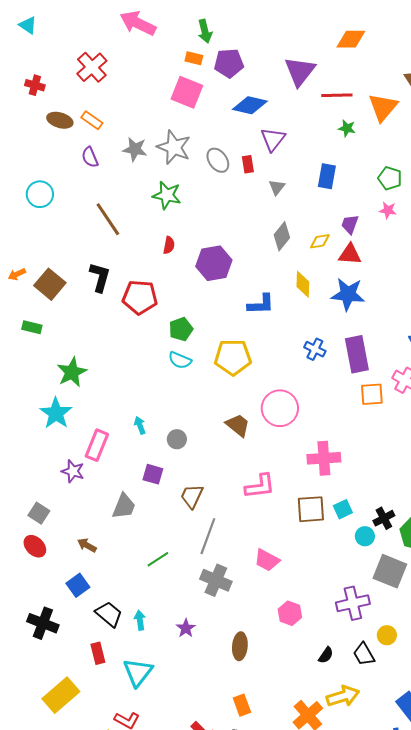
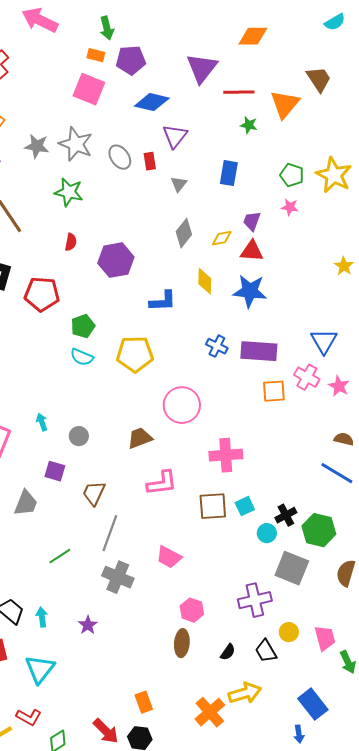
purple rectangle: (357, 354) -> (259, 351), turned -75
brown trapezoid: (238, 425) -> (140, 438), moved, turned -60
brown ellipse: (240, 646) -> (182, 643), moved

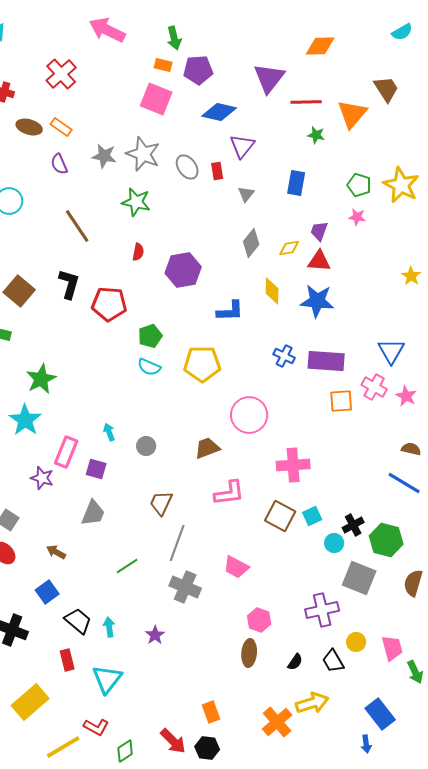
purple square: (55, 471) -> (96, 469), moved
brown square: (213, 506) -> (280, 516), turned 32

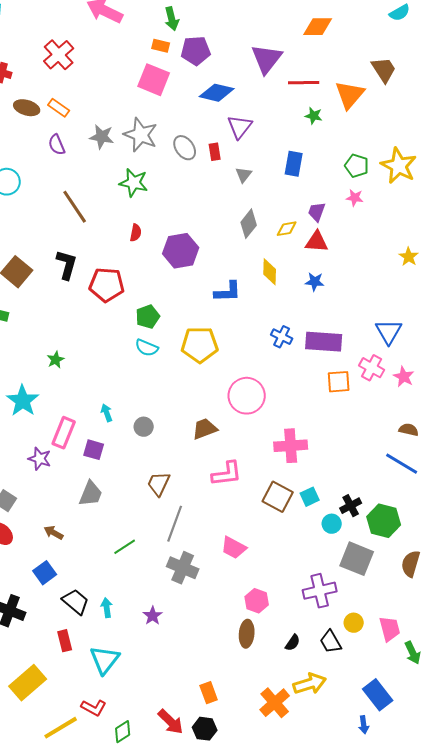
blue star: (317, 301) -> (315, 282), size x0.6
green star: (41, 379) -> (56, 360), moved, size x0.6

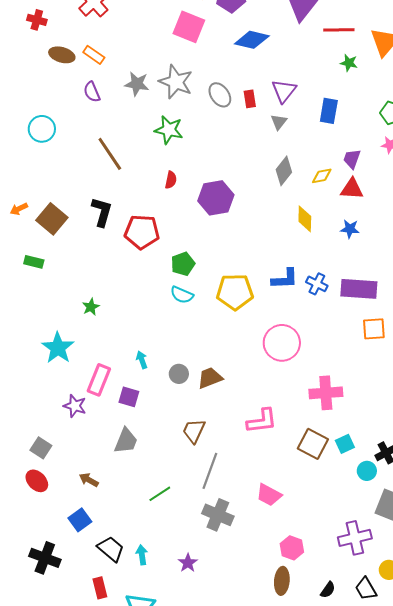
purple triangle: (240, 127) -> (284, 91), moved
blue L-shape: (228, 292) -> (285, 279), moved
brown trapezoid: (205, 429) -> (210, 378), moved

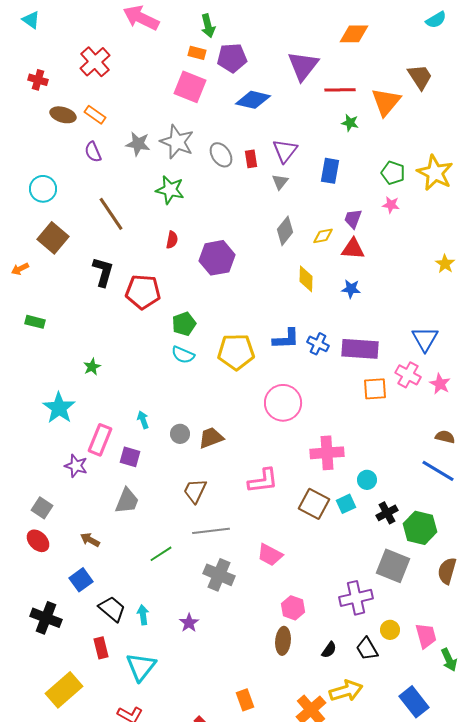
brown square: (52, 219) -> (53, 238), moved
gray line: (210, 471) -> (211, 531), turned 63
cyan circle: (367, 471) -> (367, 480), moved

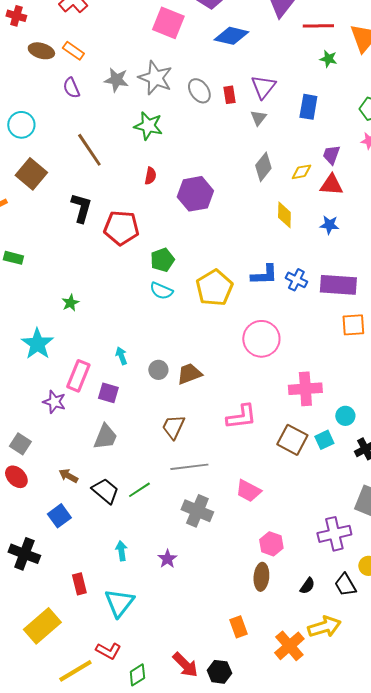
yellow pentagon: (236, 352) -> (214, 288), turned -30
black trapezoid: (112, 609) -> (105, 491), moved
orange rectangle: (245, 700) -> (238, 627), moved

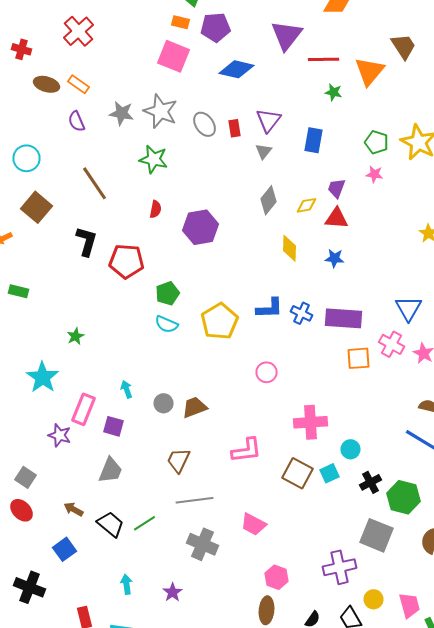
pink circle: (261, 339) -> (266, 372), size x0.6

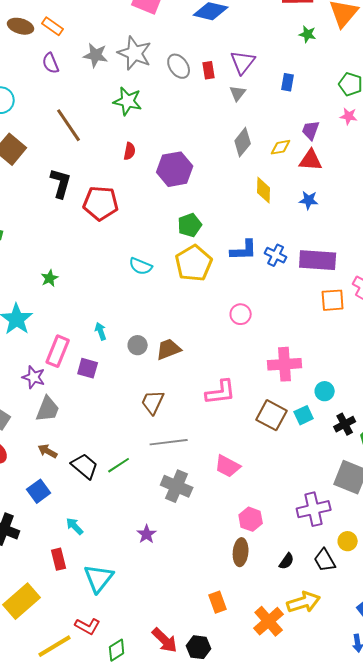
blue rectangle: (314, 140) -> (288, 82), size x0.7
green pentagon: (168, 293) -> (190, 225), moved
gray trapezoid: (110, 470) -> (48, 409), moved
cyan arrow: (126, 584) -> (75, 526), moved, turned -36

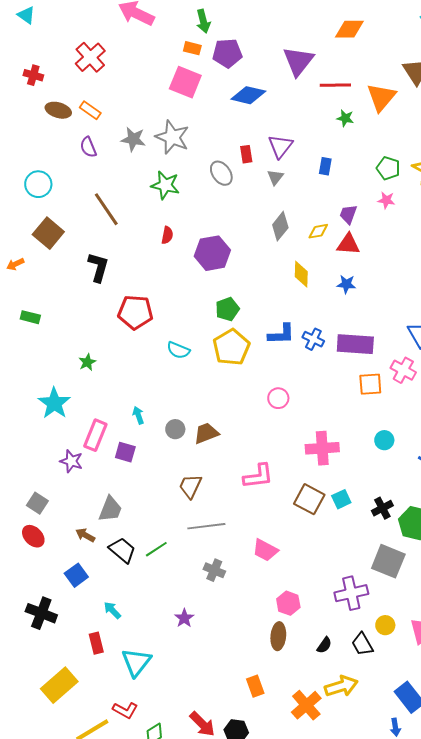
gray ellipse: (179, 66) -> (221, 173), moved
red pentagon: (101, 203) -> (135, 312), moved
cyan circle: (325, 391) -> (384, 440), moved
gray trapezoid: (48, 409) -> (110, 509), moved
gray cross: (177, 486) -> (214, 570), size x0.7

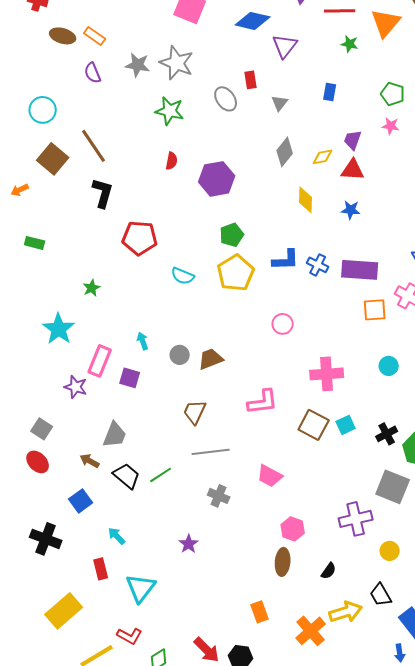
purple triangle: (280, 146) -> (285, 46), moved
brown line: (106, 209) -> (94, 146), moved
black trapezoid: (362, 644) -> (381, 595), moved

